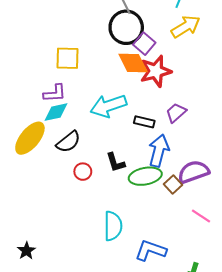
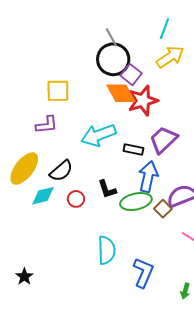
cyan diamond: (56, 112) -> (43, 196), moved
purple trapezoid: (176, 113) -> (163, 140), size x1.4
blue L-shape: (151, 250) -> (143, 273), turned 96

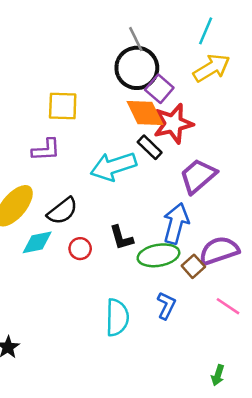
black rectangle: (133, 149) -> (150, 147), moved, turned 30
blue L-shape: (143, 273) -> (166, 306), moved, size x0.7

